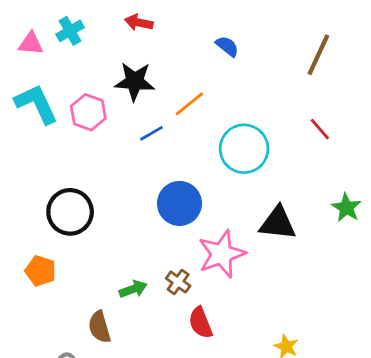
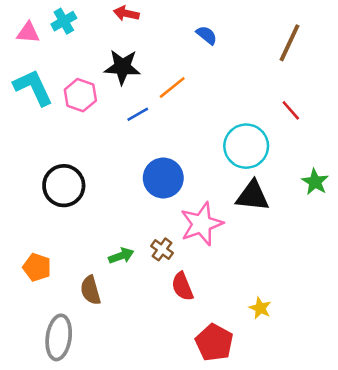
cyan circle: (244, 149) -> (246, 146), moved
orange pentagon: (41, 271) -> (37, 267), moved

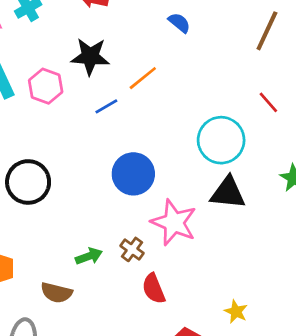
pink star: (202, 224) -> (174, 222), turned -30
brown semicircle: (91, 290) -> (56, 293), turned -60

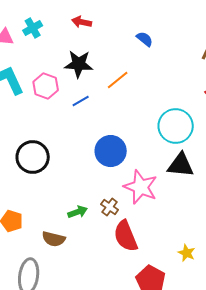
blue line: (106, 106) -> (81, 101), moved
red semicircle: (154, 289) -> (126, 236), size x1.4

